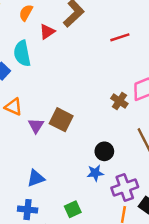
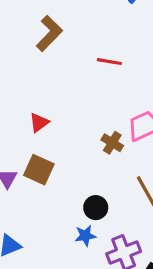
red triangle: (47, 32) -> (39, 123), moved
red line: (120, 37) -> (109, 62), turned 30

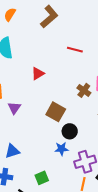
red line: (109, 62) -> (75, 50), moved
brown square: (39, 170) -> (56, 112), moved

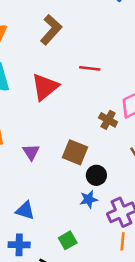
red triangle: (38, 73) -> (45, 87), moved, size x1.6
purple triangle: (14, 108) -> (31, 152), moved
blue triangle: (12, 151) -> (25, 210), turned 42

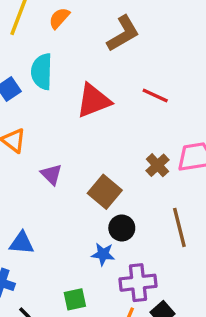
purple triangle: (31, 152) -> (51, 174), turned -30
blue triangle: (25, 210) -> (22, 243), turned -30
green square: (68, 240) -> (75, 299), moved

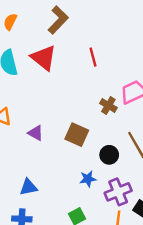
red line: (155, 96) -> (93, 57), turned 66
red triangle: (94, 101) -> (44, 58), moved, turned -44
black circle: (122, 228) -> (109, 155), moved

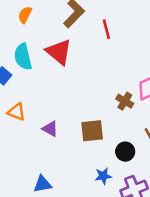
red line: (93, 57) -> (106, 29), moved
brown square: (77, 135) -> (92, 131), turned -30

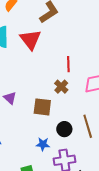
red line: (106, 29) -> (68, 64), moved
brown cross: (125, 101) -> (61, 87), moved

